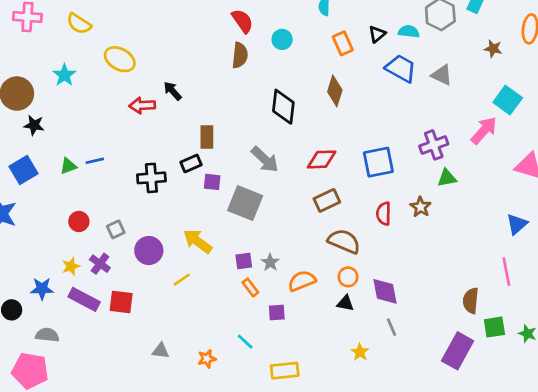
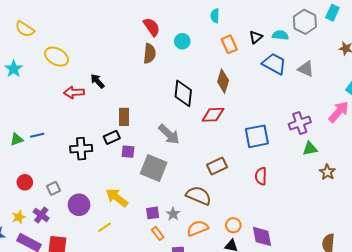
red diamond: (322, 159) -> (213, 115), moved
brown star: (421, 207) -> (327, 172), moved
brown semicircle: (344, 241) -> (199, 196), moved

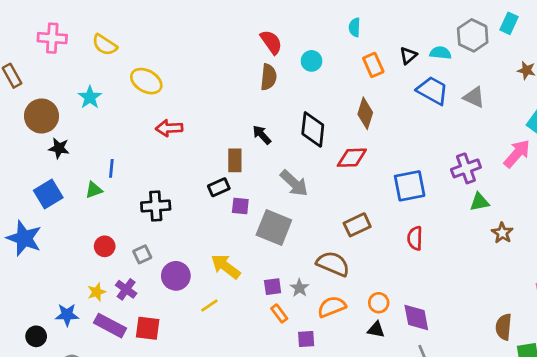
black arrow: (97, 81) -> (262, 135), moved
blue line: (37, 135) -> (111, 168), moved, turned -72
black cross: (81, 149) -> (156, 206), moved

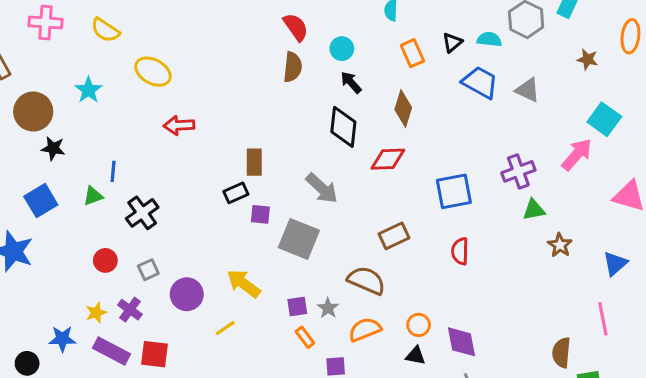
black arrow: (262, 135) -> (351, 82), moved
black cross: (156, 206) -> (142, 213), moved, turned -32

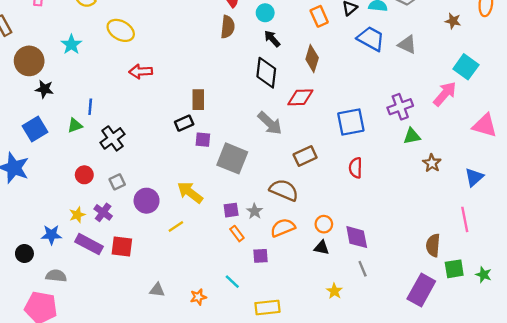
gray arrow: (322, 188) -> (270, 123), moved

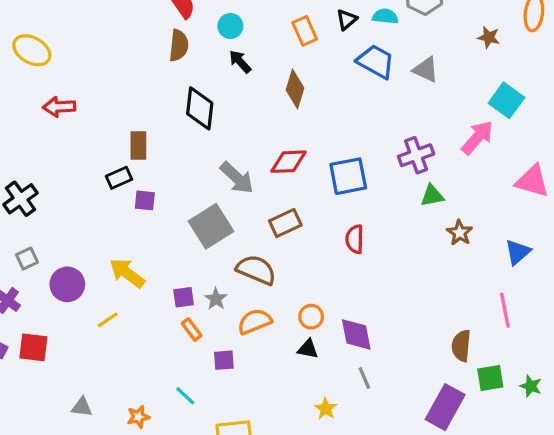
black diamond: (266, 73) -> (200, 108), moved
red diamond: (300, 97) -> (288, 162), moved
gray square: (232, 158) -> (211, 226), moved, turned 36

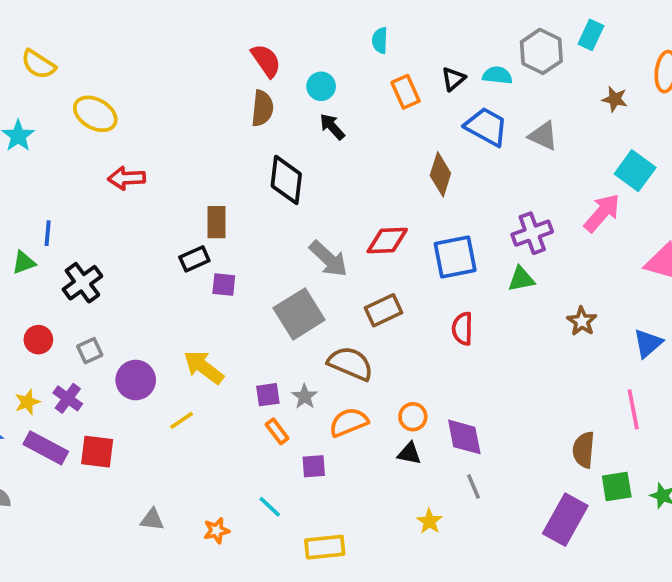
brown diamond: (295, 89) -> (440, 174), moved
green triangle: (432, 196) -> (521, 279), moved

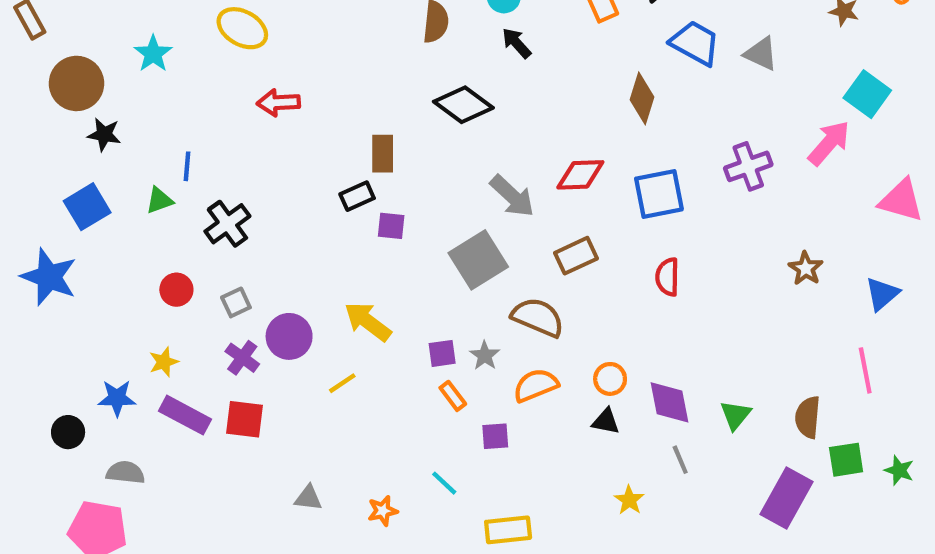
black diamond: (286, 180) -> (463, 105), turned -60
green triangle: (521, 279) -> (735, 415), moved, turned -40
purple cross: (68, 398) -> (242, 358), moved

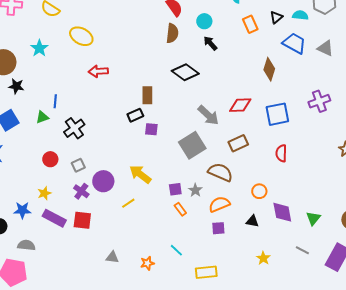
orange circle: (610, 379) -> (259, 191), moved
purple square: (495, 436) -> (218, 228), moved
gray line: (680, 460) -> (302, 250), moved, turned -40

